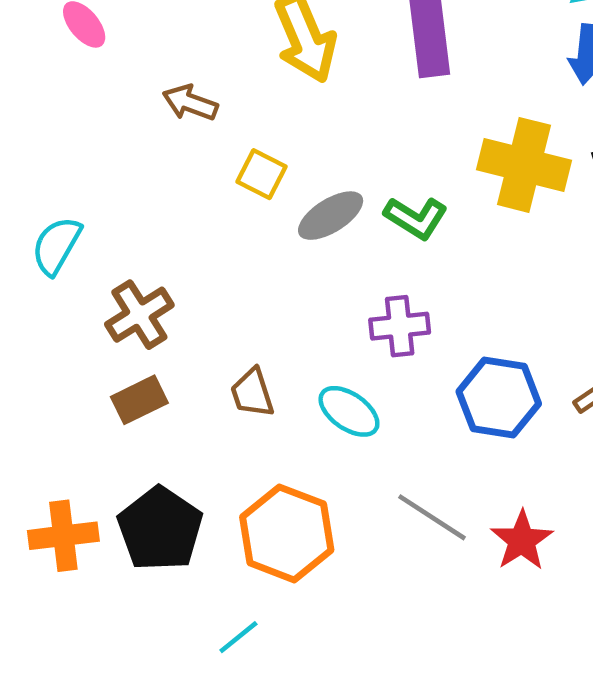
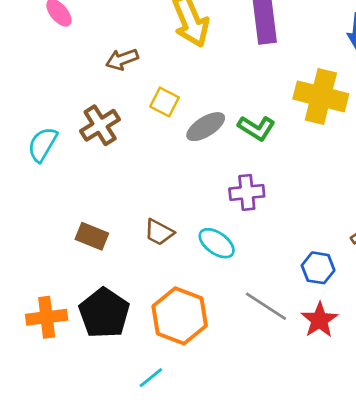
brown arrow: (190, 103) -> (122, 59), turned -40
brown cross: (139, 315) -> (100, 125), moved
brown trapezoid: (252, 393) -> (159, 232), turned -44
blue hexagon: (499, 398) -> (318, 268), moved, size x0.7
brown rectangle: (139, 400) -> (92, 236), turned 48

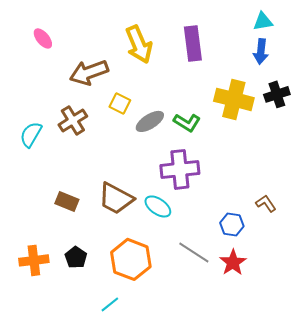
brown arrow: (122, 59) -> (89, 72), size x1.6
purple cross: (247, 192) -> (180, 169), size x1.5
brown trapezoid: (159, 232) -> (116, 198), size x1.6
black pentagon: (104, 313) -> (76, 257), size x0.6

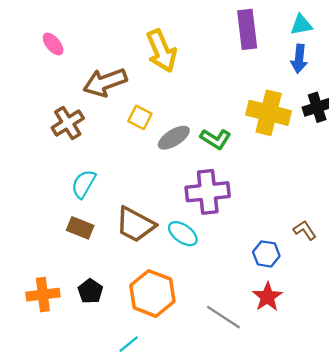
purple rectangle: (193, 43) -> (247, 29), moved
brown cross: (73, 120) -> (68, 123), moved
cyan semicircle: (31, 134) -> (84, 184), moved
gray line: (194, 252) -> (223, 317), moved

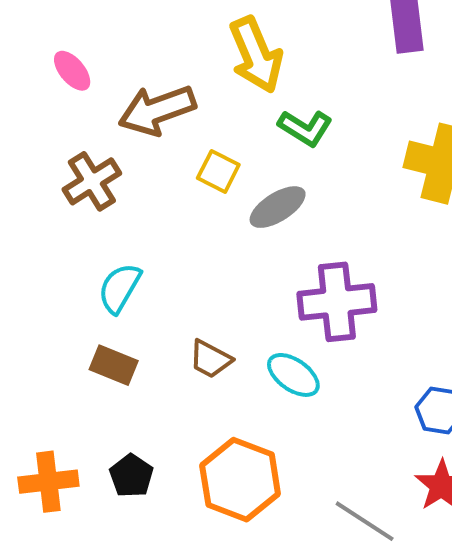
pink ellipse: (53, 44) -> (72, 71), moved
green L-shape: (216, 139) -> (305, 128), moved
brown trapezoid: (135, 225) -> (210, 359), size x0.6

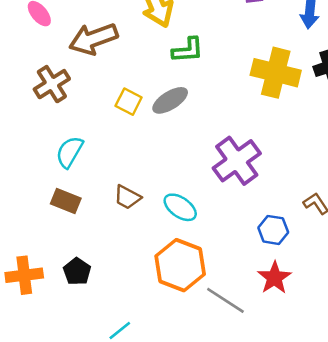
green L-shape: (305, 128) -> (188, 50), turned -36
yellow square: (218, 171) -> (129, 102), moved
purple cross: (337, 302) -> (237, 161), moved, turned -30
orange hexagon: (240, 480) -> (180, 265), moved

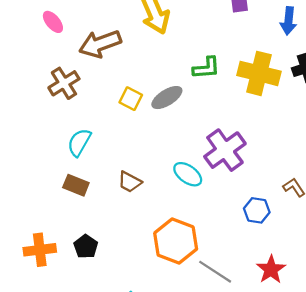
green L-shape: (188, 50) -> (206, 68), moved
cyan ellipse: (180, 207) -> (188, 174), moved
red star: (274, 278) -> (271, 270), moved

